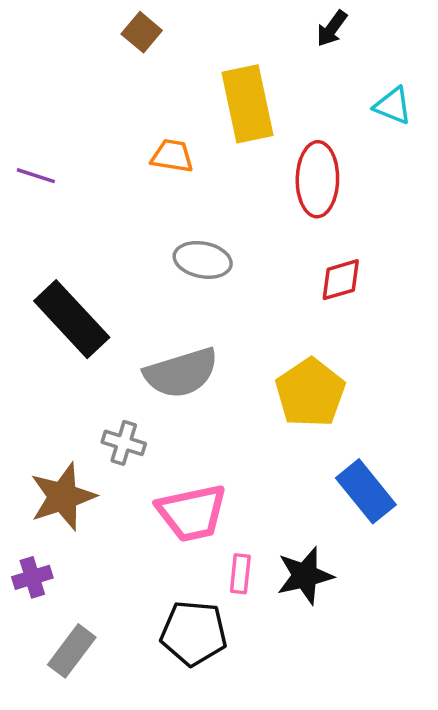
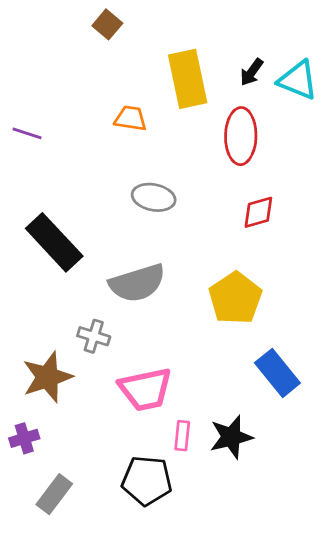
black arrow: (332, 29) -> (252, 72), moved
cyan triangle: (393, 106) -> (298, 80), size x1.4

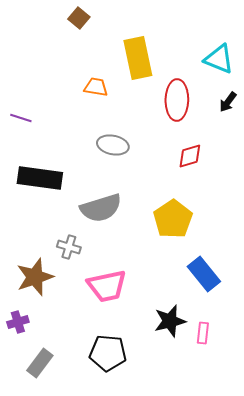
black arrow: (252, 72) -> (228, 102), moved
purple line: (27, 133) -> (21, 118), moved
black rectangle: (54, 242) -> (40, 178), turned -39
pink rectangle: (182, 436) -> (203, 333), moved

